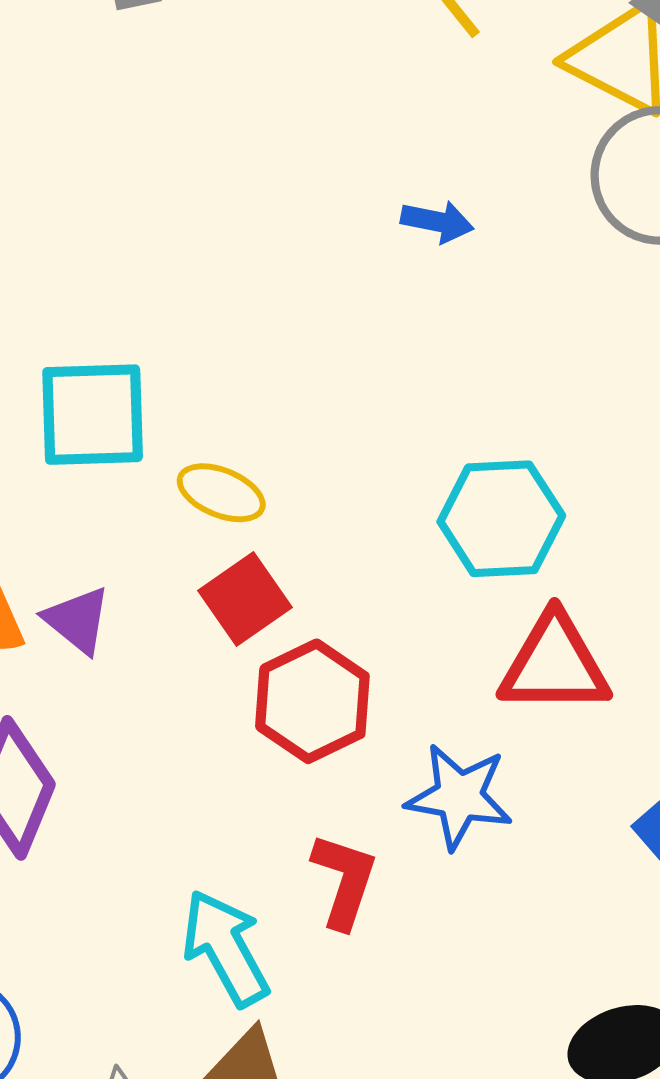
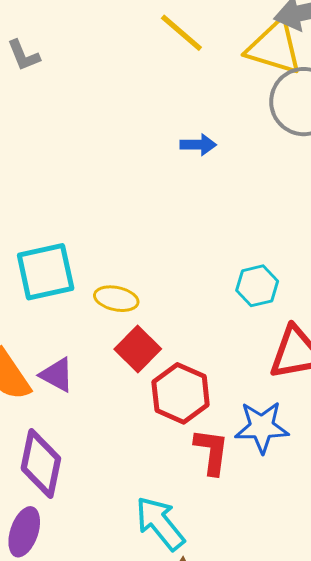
cyan hexagon: (501, 519) -> (257, 286), size x0.7
red L-shape: (344, 881) -> (212, 452), moved

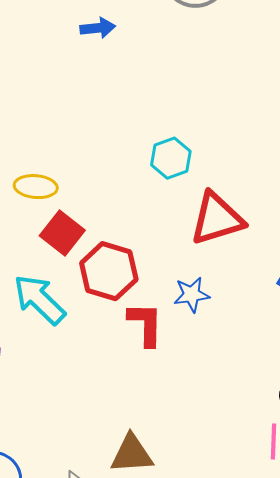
blue star: (262, 427) -> (192, 295), size x0.7
cyan arrow: (160, 523) -> (39, 299), moved

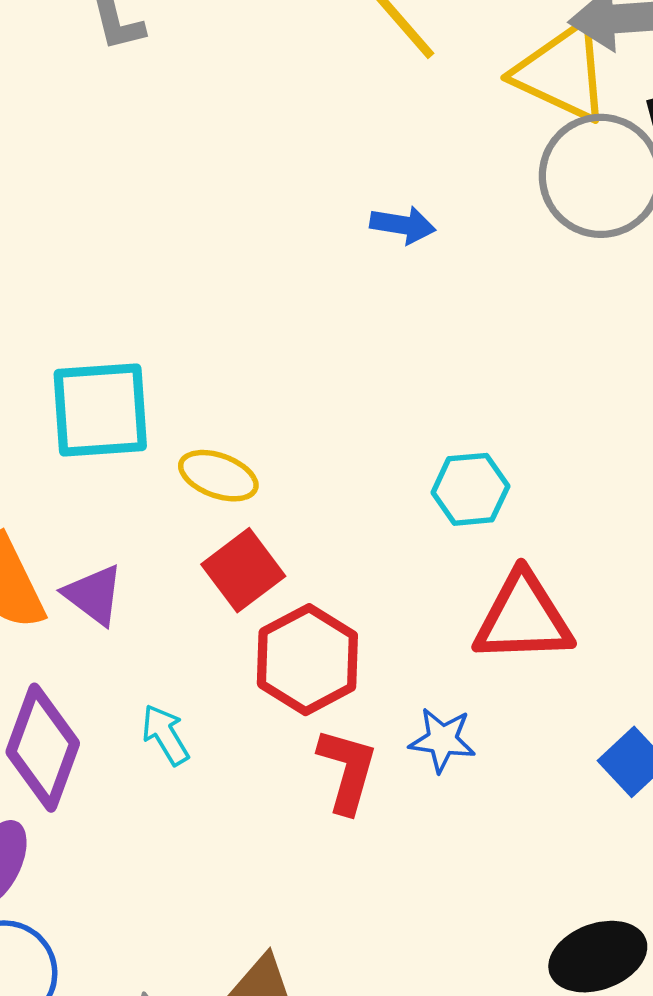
cyan arrow: (39, 299) -> (165, 735), moved, size x0.6

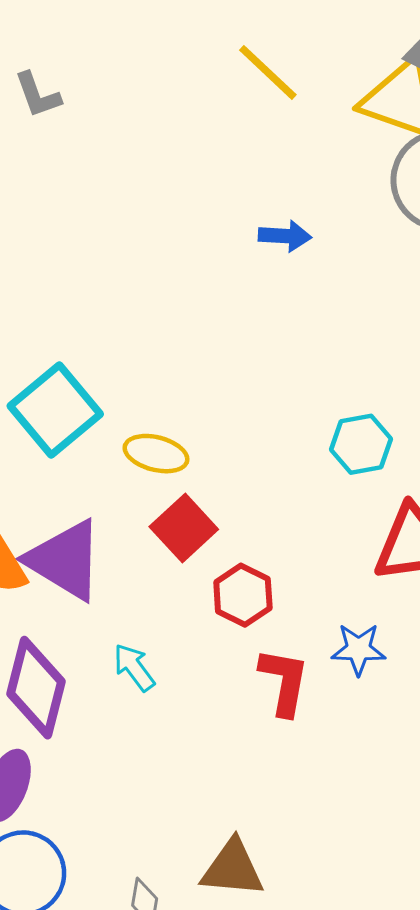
cyan square: (100, 410) -> (55, 410), turned -30
purple triangle: (94, 595) -> (65, 560), size x1.6
red hexagon: (307, 660) -> (243, 595), size x0.7

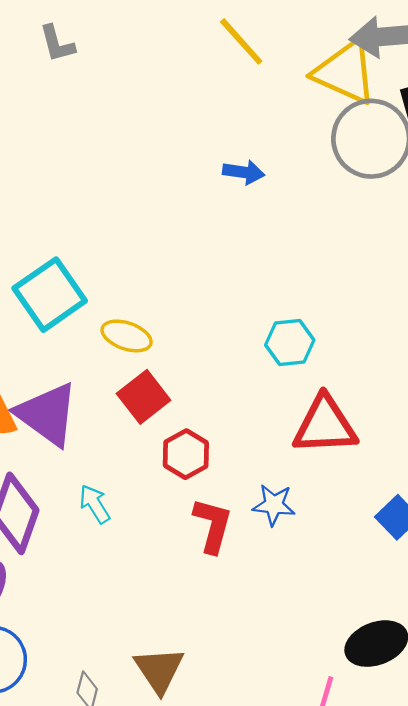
brown triangle: (233, 868) -> (159, 670), turned 46

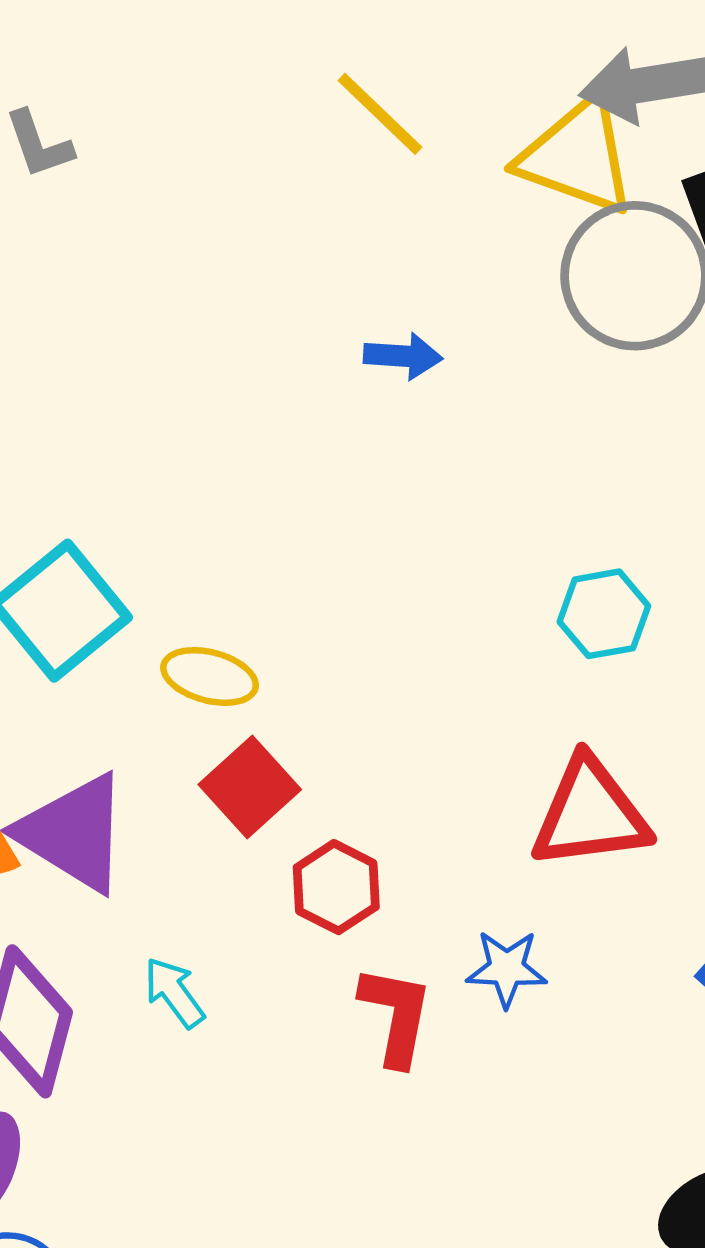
cyan hexagon: (290, 343) -> (604, 614), moved

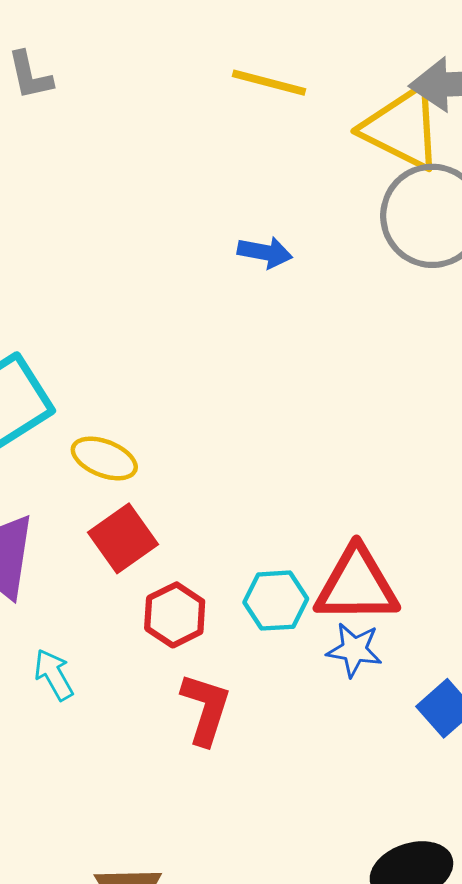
yellow line: (380, 114) -> (269, 83), turned -36
cyan hexagon: (604, 614) -> (276, 601), moved
blue star: (507, 969) -> (354, 650), moved

